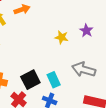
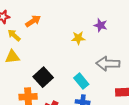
black square: (30, 80) -> (43, 77), moved

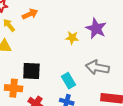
purple star: (101, 25) -> (96, 28), size x1.5
black square: (43, 77) -> (31, 71), turned 36

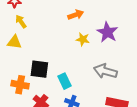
orange arrow: (30, 14) -> (76, 15), moved
cyan rectangle: (69, 81) -> (65, 81), moved

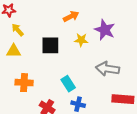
black square: (39, 69) -> (50, 45), moved
orange cross: (20, 85) -> (24, 83), moved

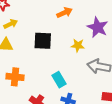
yellow arrow: (18, 30) -> (11, 24), turned 104
yellow star: (81, 40) -> (78, 45), moved

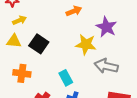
black square: (43, 41) -> (39, 44), moved, turned 30
yellow star: (78, 45) -> (86, 44), size x1.5

